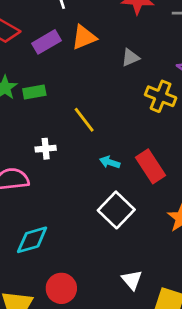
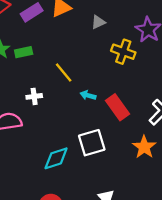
cyan arrow: (110, 162) -> (88, 95), moved
white square: (116, 210) -> (92, 143), turned 32
cyan diamond: (32, 240) -> (56, 158), moved

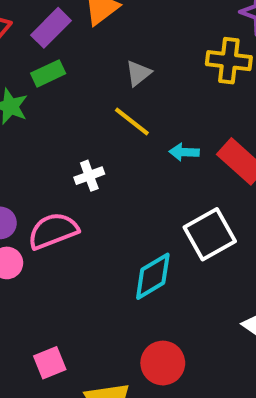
gray triangle: (98, 22) -> (138, 73), moved
green rectangle: (24, 52) -> (48, 73), moved

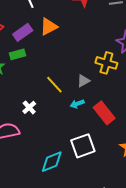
gray triangle: (138, 73) -> (83, 81), moved
cyan arrow: (184, 152) -> (77, 104), turned -32
white cross: (89, 176) -> (29, 107), turned -32

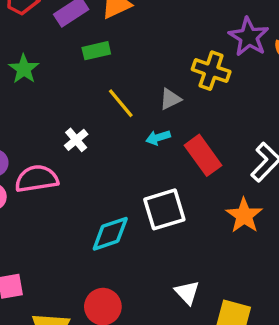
green rectangle: (18, 54) -> (96, 51), moved

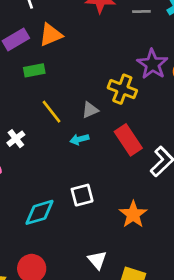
red rectangle: (203, 155) -> (128, 140), moved
white square: (164, 209) -> (82, 195), size x0.7
orange star: (244, 215) -> (133, 214), moved

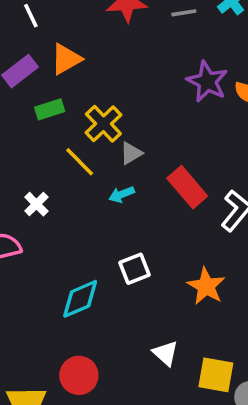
yellow cross: (122, 89) -> (103, 124), moved, turned 32

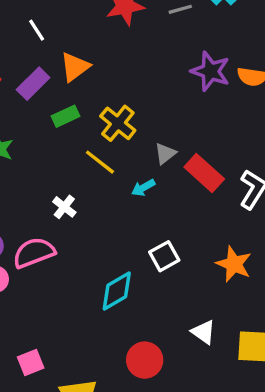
gray triangle: (131, 153) -> (165, 154), moved
red circle: (79, 375) -> (145, 360), moved

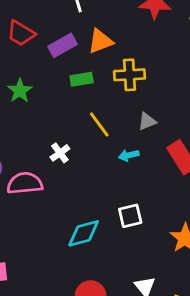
yellow cross: (118, 123) -> (130, 75), moved, turned 32
gray triangle: (165, 154) -> (147, 121), moved

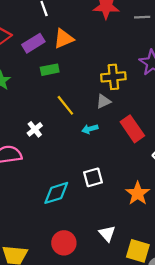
yellow cross: (130, 75) -> (113, 77), moved

